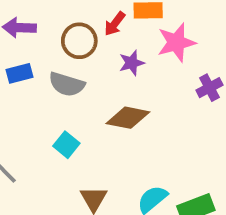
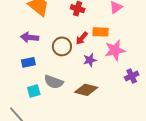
gray semicircle: (67, 84) -> (54, 82), moved
cyan square: (66, 145) -> (34, 91), moved, turned 32

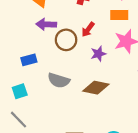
orange rectangle: (100, 32) -> (119, 15), moved
purple arrow: (30, 37) -> (46, 24), moved
cyan square: (34, 91) -> (20, 91), moved

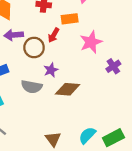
orange rectangle: (119, 15) -> (70, 19), moved
purple star: (98, 54) -> (51, 70), moved

